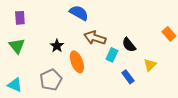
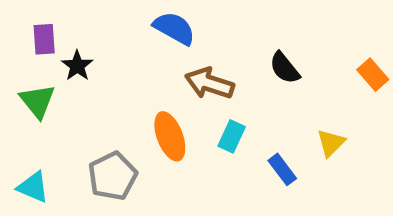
black semicircle: (129, 45) -> (285, 68), moved
black star: (57, 46) -> (77, 66), moved
cyan rectangle: (112, 55) -> (232, 136), moved

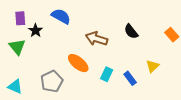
blue semicircle: (174, 28) -> (61, 16), moved
orange ellipse: (170, 136) -> (78, 63), turned -30
cyan rectangle: (232, 136) -> (107, 74), moved

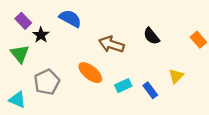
purple rectangle: (20, 18) -> (23, 21), turned -40
cyan rectangle: (107, 74) -> (123, 86), turned 40
gray pentagon: (52, 81) -> (47, 82), moved

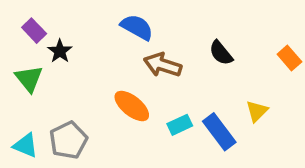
blue semicircle: (70, 19) -> (137, 27), moved
gray pentagon: (47, 82) -> (68, 140), moved
blue rectangle: (150, 90) -> (219, 132), size x1.5

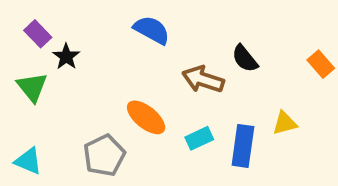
brown arrow: (163, 65) -> (203, 79), moved
yellow triangle: (257, 111) -> (285, 123), turned 30
blue rectangle: (219, 132) -> (243, 146), turned 45
gray pentagon: (68, 140) -> (104, 155), moved

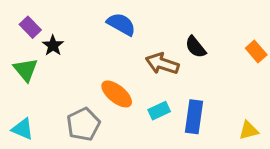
yellow triangle: (285, 123) -> (249, 130), moved

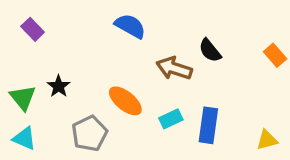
black star: (53, 45) -> (59, 86), moved
green triangle: (26, 70) -> (23, 98), moved

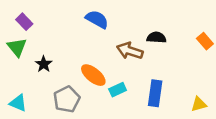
black semicircle: (210, 50) -> (156, 37), turned 132
green triangle: (23, 98) -> (17, 47), moved
cyan rectangle: (171, 119) -> (118, 90), moved

